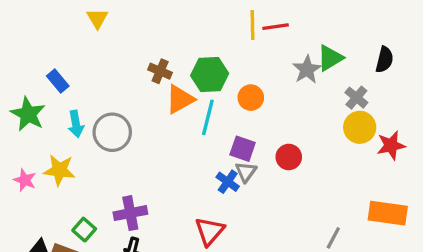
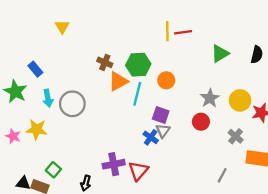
gray star: (307, 70) -> (210, 98), moved
gray cross: (356, 98) -> (236, 136), moved
red circle: (289, 157) -> (201, 122), moved
purple cross: (130, 213) -> (114, 164), moved

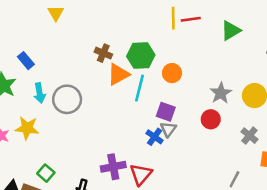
green triangle: (220, 53) -> (231, 31), moved

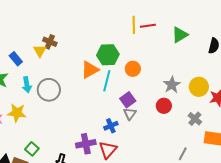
yellow triangle: (56, 13) -> (40, 51), moved
brown cross: (103, 53) -> (50, 42), moved
purple square: (166, 112) -> (128, 100), turned 35
blue cross: (155, 137) -> (111, 126), moved, turned 32

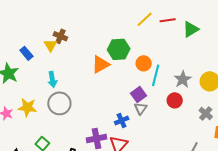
yellow line: (134, 25) -> (145, 19), turned 48
red line: (148, 26) -> (168, 20), moved
cyan line: (107, 81) -> (156, 75), moved
cyan arrow: (27, 85) -> (52, 79), moved
gray circle: (49, 90) -> (59, 103), moved

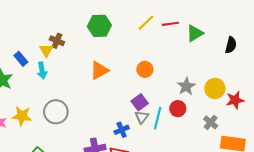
green hexagon: (119, 49) -> (99, 26), moved
cyan line: (156, 75) -> (158, 118), moved
cyan arrow: (52, 79) -> (42, 70), moved

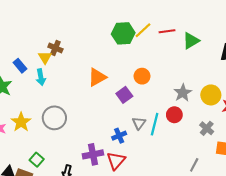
green hexagon: (99, 26) -> (123, 33), moved
purple square: (140, 102) -> (124, 95), moved
yellow star: (22, 116) -> (21, 122), turned 30

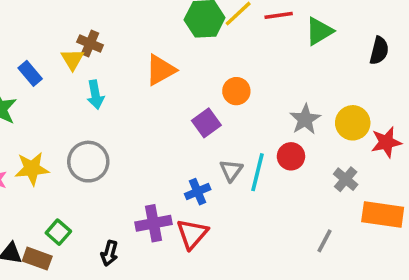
cyan arrow: (41, 77) -> (95, 95), moved
orange triangle: (97, 77) -> (161, 70), moved
yellow star: (21, 122) -> (32, 169), turned 30

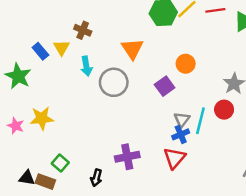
yellow triangle: (72, 59) -> (62, 48), moved
orange triangle: (161, 70) -> (132, 49), turned -35
gray circle: (88, 162) -> (114, 82), moved
blue cross: (198, 192) -> (181, 134), moved
red triangle: (192, 234) -> (174, 158), moved

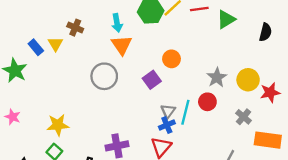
cyan arrow: (86, 66) -> (117, 23), moved
yellow star: (42, 118) -> (58, 125), moved

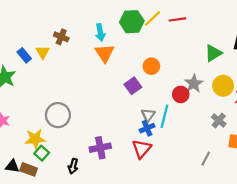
green triangle: (226, 19) -> (213, 53), moved
gray circle: (104, 76) -> (58, 115), moved
red circle: (207, 102) -> (181, 94), moved
yellow star: (58, 125) -> (35, 139), moved

